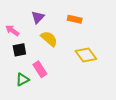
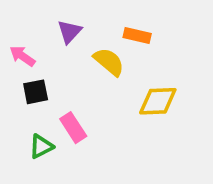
yellow semicircle: (49, 39) -> (109, 62), moved
yellow diamond: (86, 55) -> (158, 101), turned -55

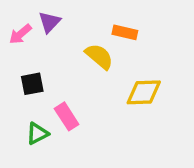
purple triangle: (69, 32) -> (49, 22), moved
pink arrow: (22, 56) -> (20, 34), moved, turned -75

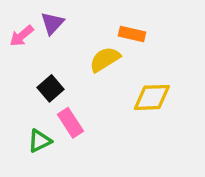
yellow semicircle: (99, 56) -> (105, 59), turned -72
black square: (32, 84) -> (51, 88), moved, turned -30

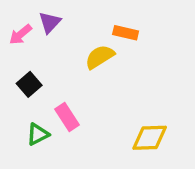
black square: (51, 88) -> (29, 84), moved
yellow diamond: (152, 97) -> (150, 138), moved

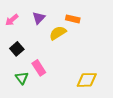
purple triangle: (50, 22) -> (39, 18), moved
green triangle: (38, 134) -> (22, 78), turned -40

